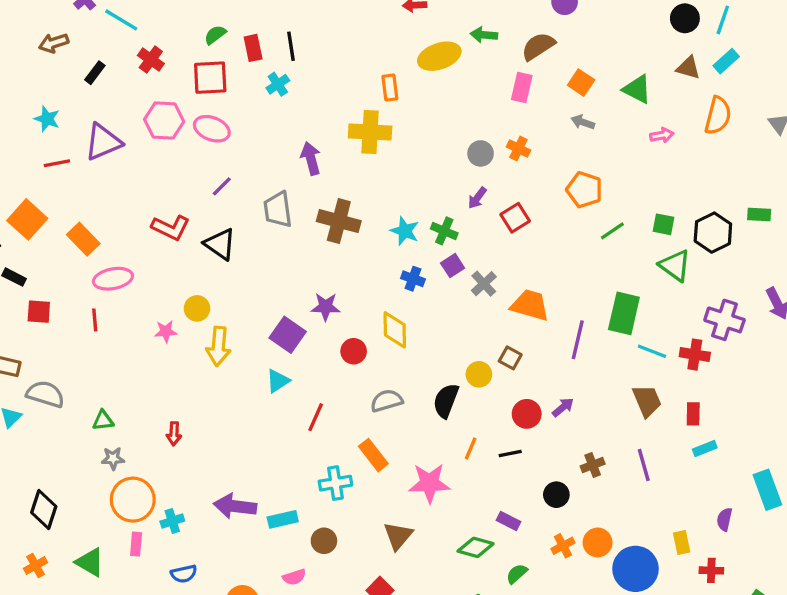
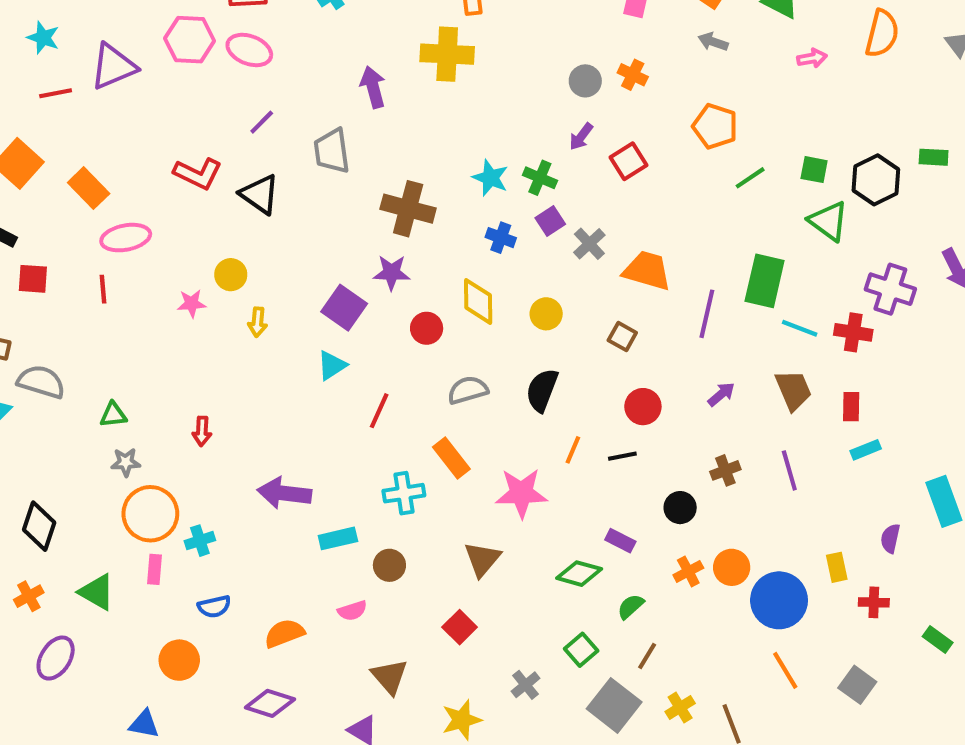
brown cross: (339, 221) -> (408, 209), moved
yellow arrow: (218, 346) -> (258, 322), size x0.6
yellow circle: (479, 374) -> (546, 314), moved
purple arrow: (563, 407) -> (721, 394), moved
purple arrow: (235, 506) -> (284, 493), moved

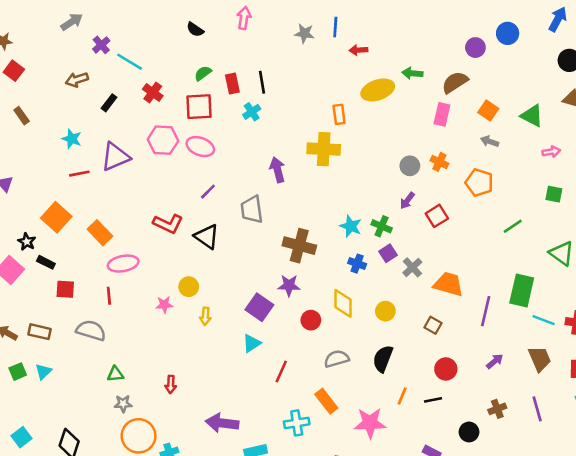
orange pentagon: (715, 126) -> (479, 183), moved
green square: (814, 170) -> (554, 194), moved
gray semicircle: (41, 382) -> (91, 330), moved

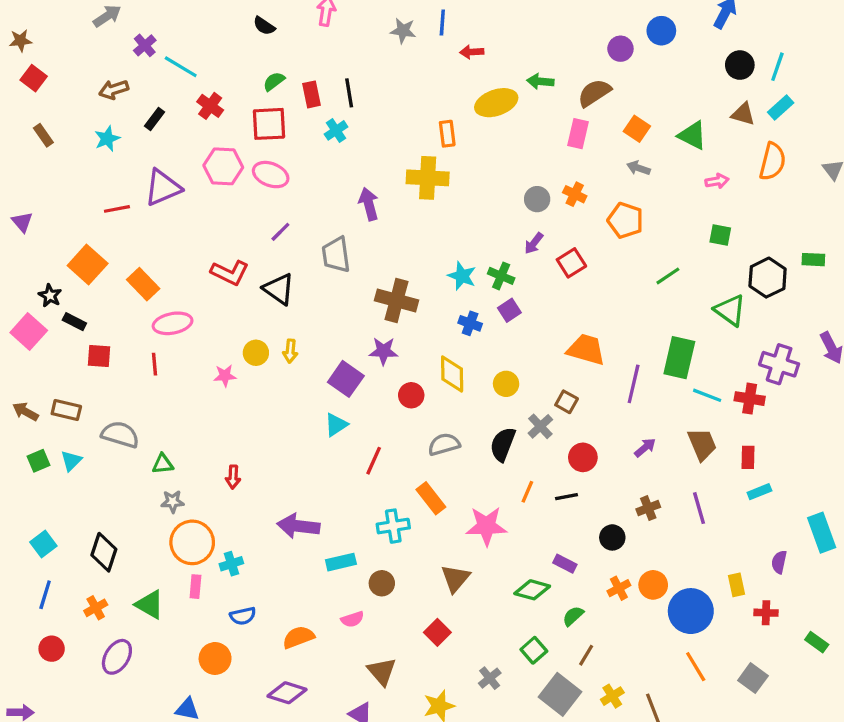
cyan star: (72, 139) -> (107, 139), moved, turned 30
gray cross: (412, 267) -> (540, 426), moved
yellow arrow: (205, 316) -> (290, 351), moved
gray semicircle: (91, 330) -> (120, 435), moved

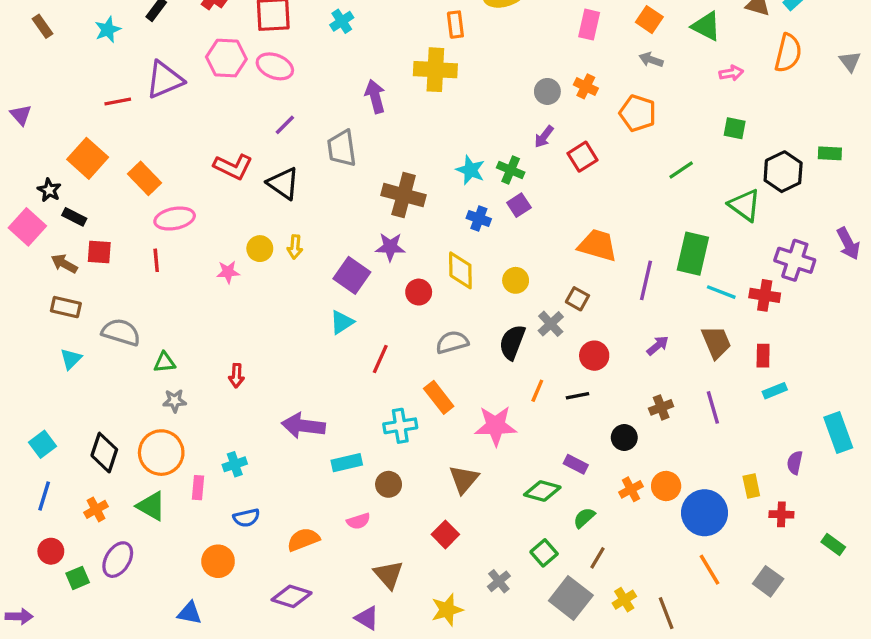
brown arrow: (25, 412) -> (64, 264), moved
green square: (38, 461) -> (78, 578), moved
orange circle: (192, 542) -> (161, 453), moved

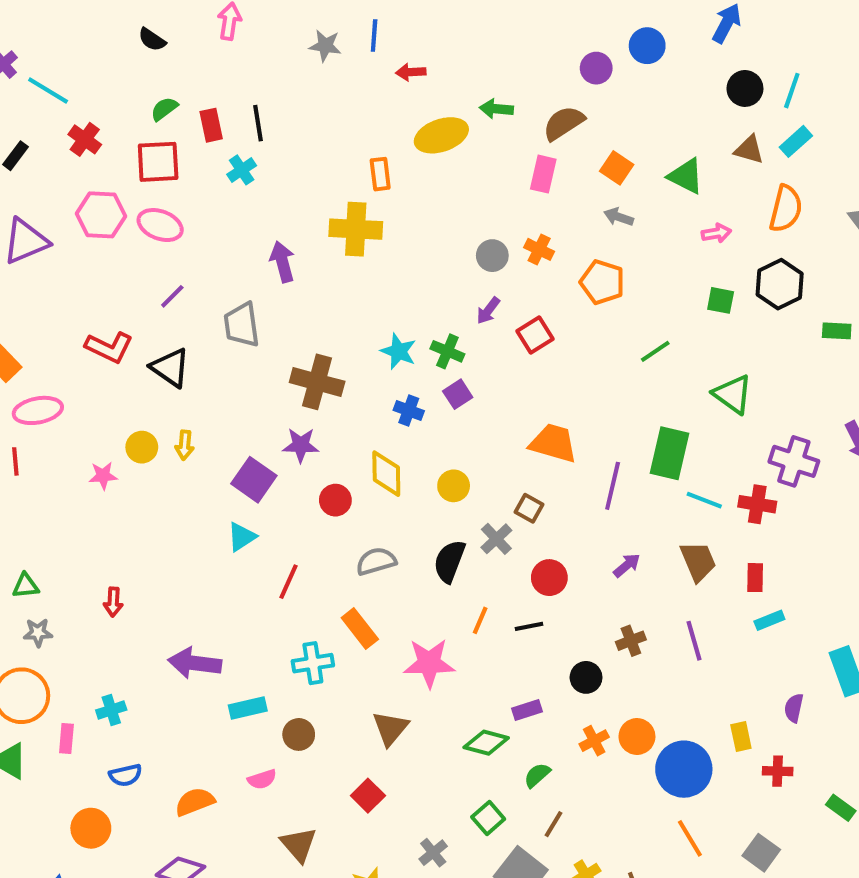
black hexagon: (783, 172) -> (780, 284), moved
purple rectangle: (576, 464) -> (527, 710), turned -45

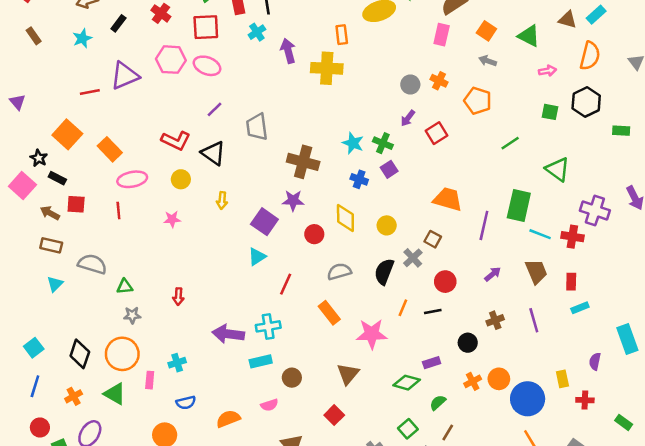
purple arrow: (282, 262) -> (288, 51), moved
yellow circle: (142, 447) -> (181, 179), moved
cyan cross: (313, 663) -> (268, 326), moved

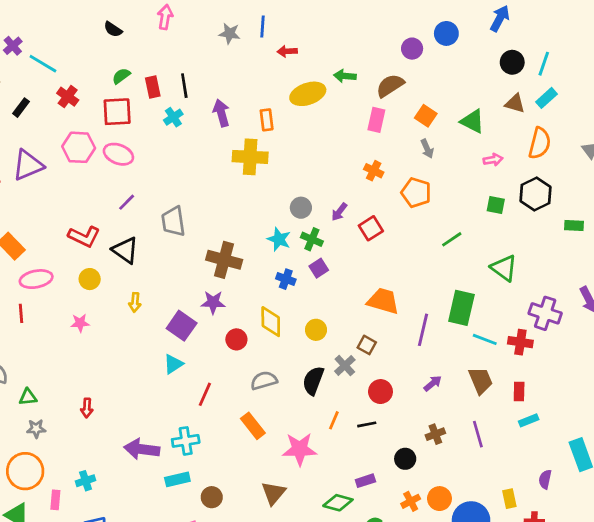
purple arrow: (288, 51) -> (221, 113), moved
gray arrow: (488, 61) -> (427, 149), turned -133
gray circle: (410, 84) -> (301, 208), moved

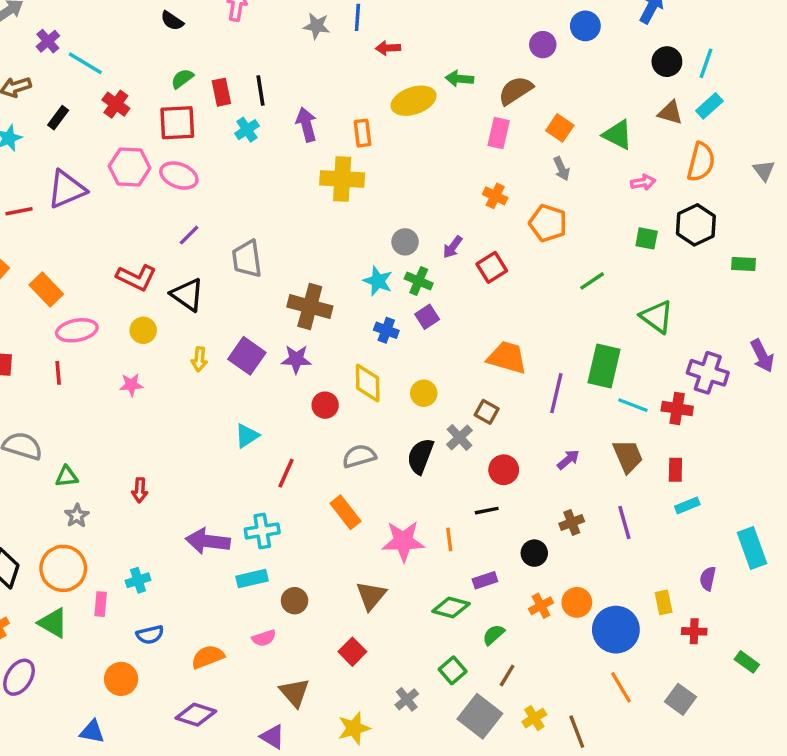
purple square: (182, 326) -> (247, 356), moved
orange line: (334, 420) -> (449, 539), moved, turned -30
gray star: (36, 429) -> (77, 516), turned -30

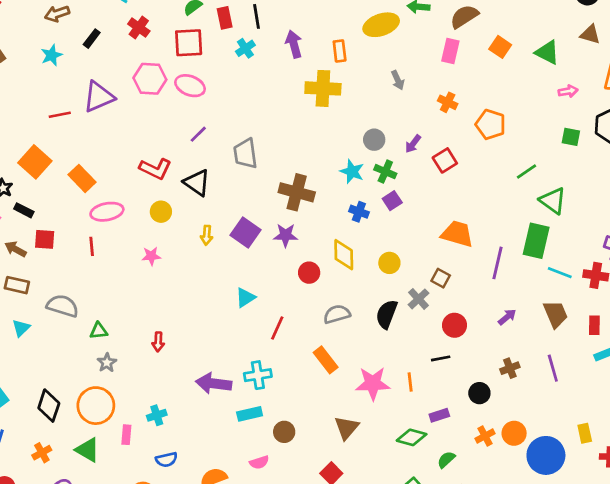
gray arrow: (562, 169) -> (398, 80), moved
green triangle: (657, 317) -> (553, 201), moved

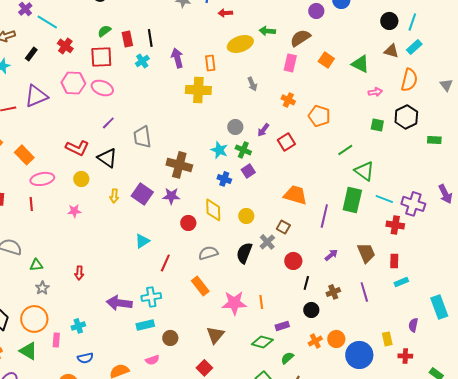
cyan line: (560, 273) -> (384, 199), moved
black line: (441, 358) -> (306, 283), moved, turned -64

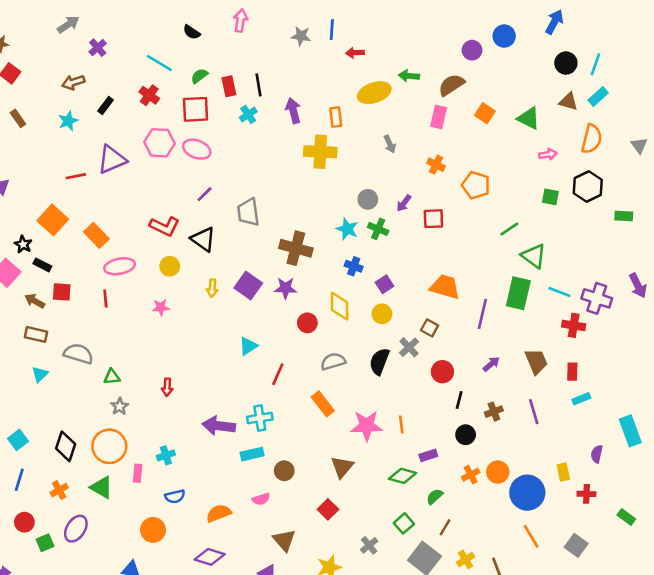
cyan line: (47, 22) -> (159, 63), moved
red square: (286, 142) -> (433, 219), turned 30
purple square: (248, 171) -> (385, 284), moved

